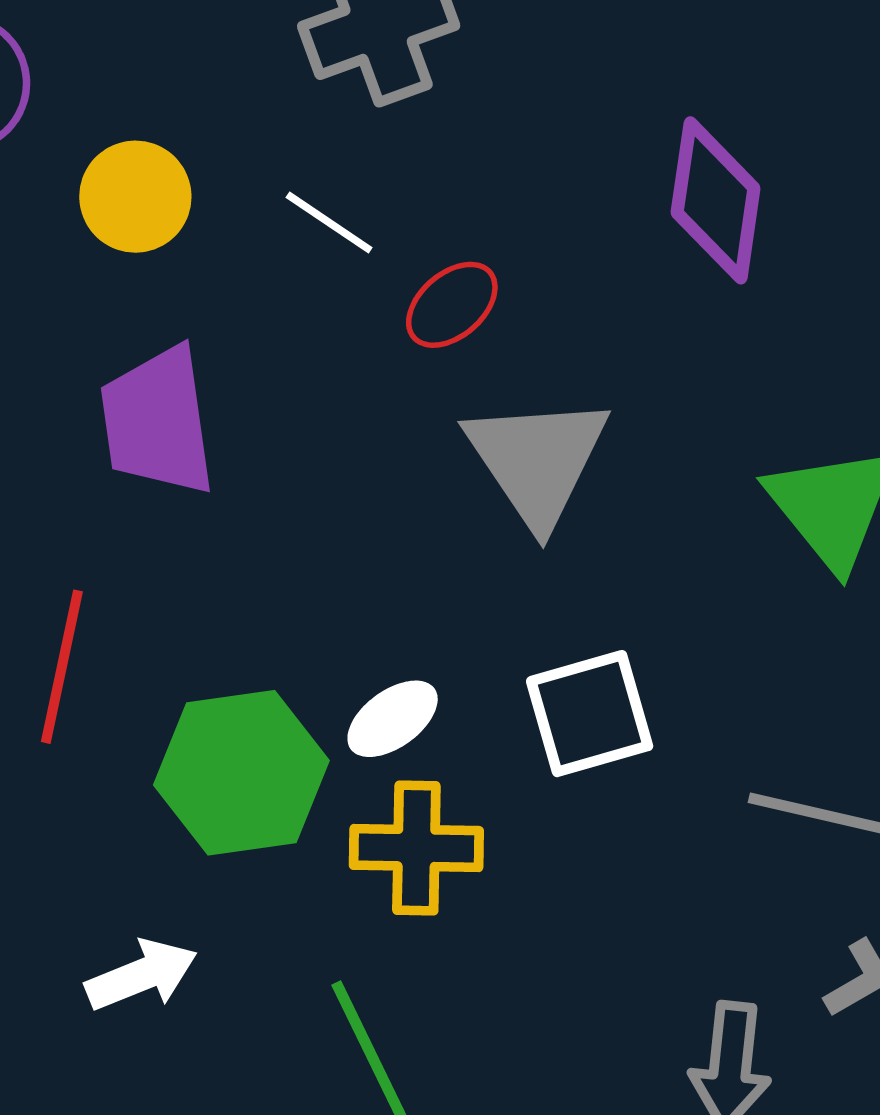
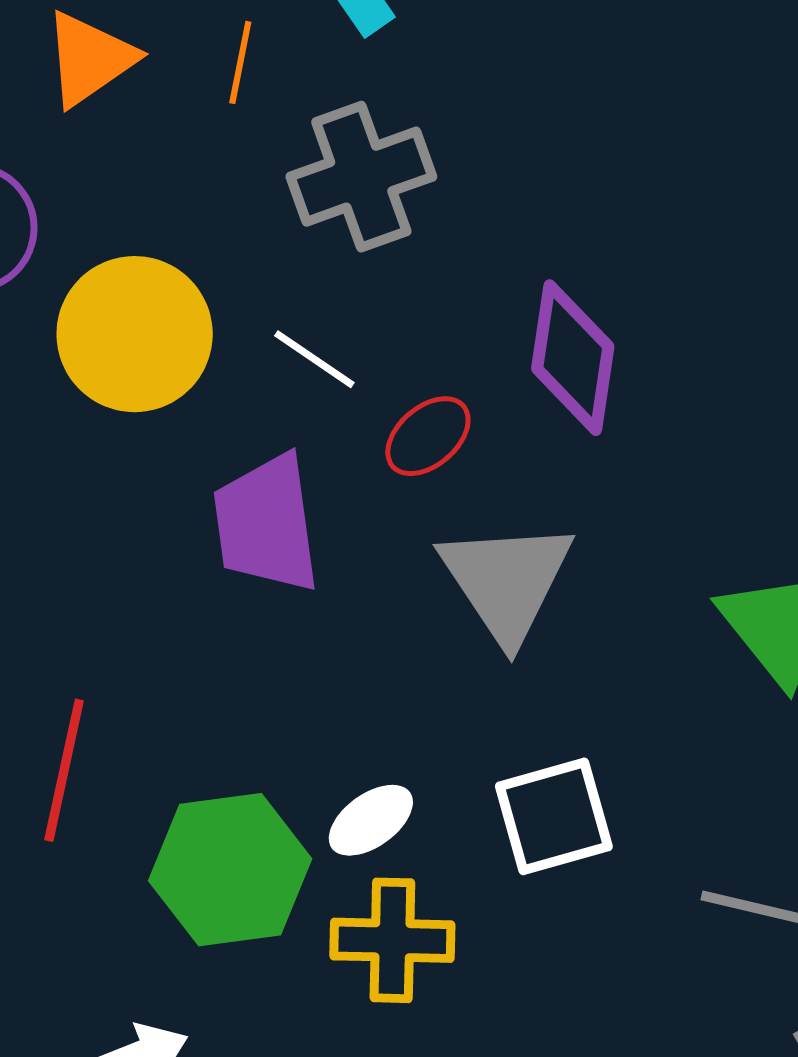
yellow circle: (135, 197) -> (135, 334), size x1.5
purple diamond: (716, 200) -> (573, 358), moved
purple trapezoid: (157, 421) -> (266, 524), moved

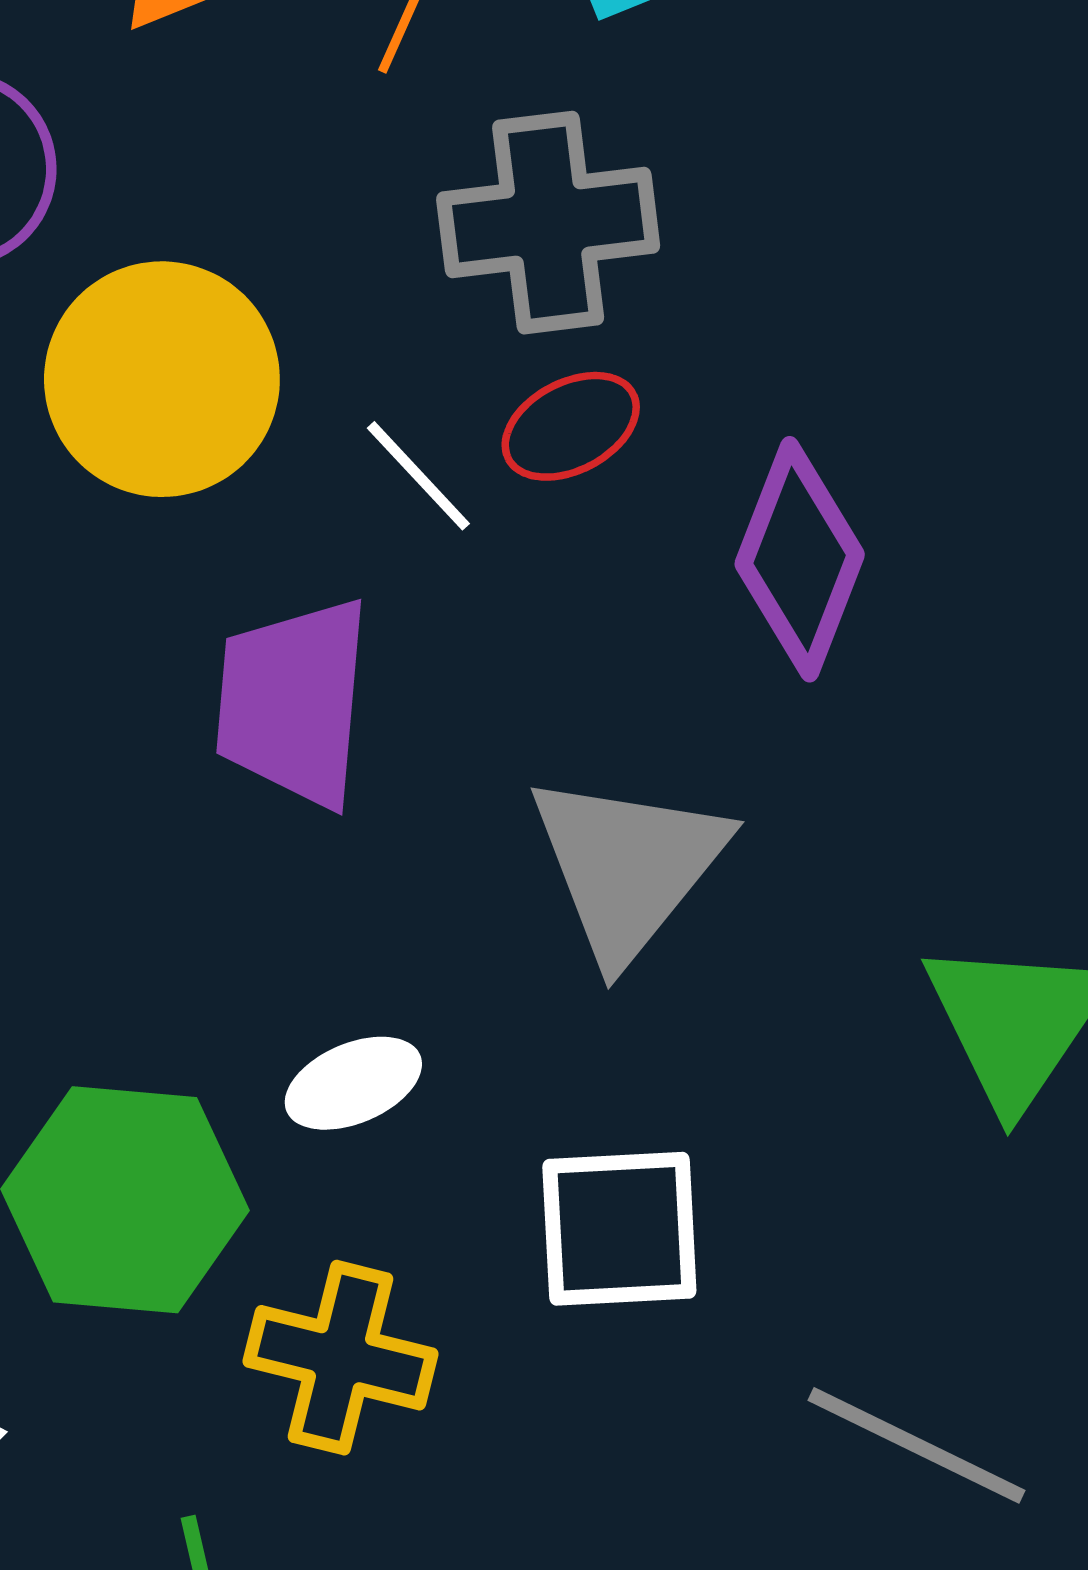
red ellipse: (428, 436) -> (571, 426), moved
white ellipse: (371, 820) -> (353, 1083), moved

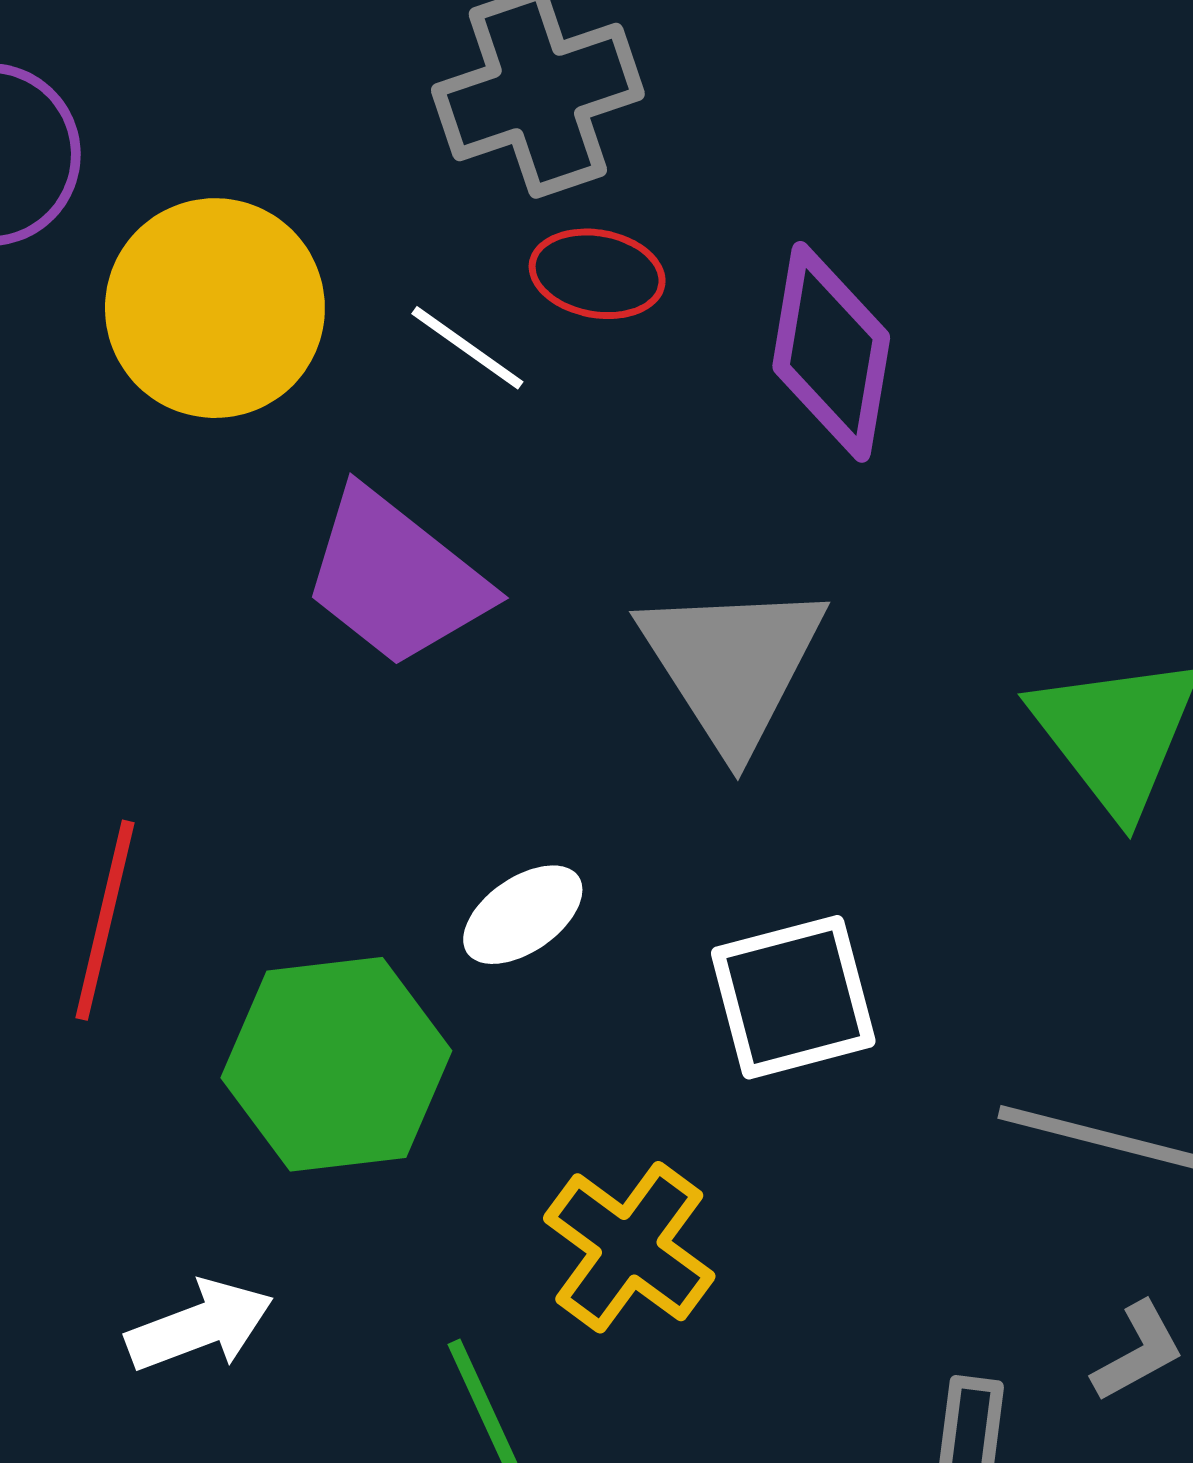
red ellipse: (571, 426) -> (597, 274), turned 50
purple trapezoid: (293, 702) -> (396, 578), turned -45
yellow cross: (340, 1358) -> (629, 1247), moved, turned 34

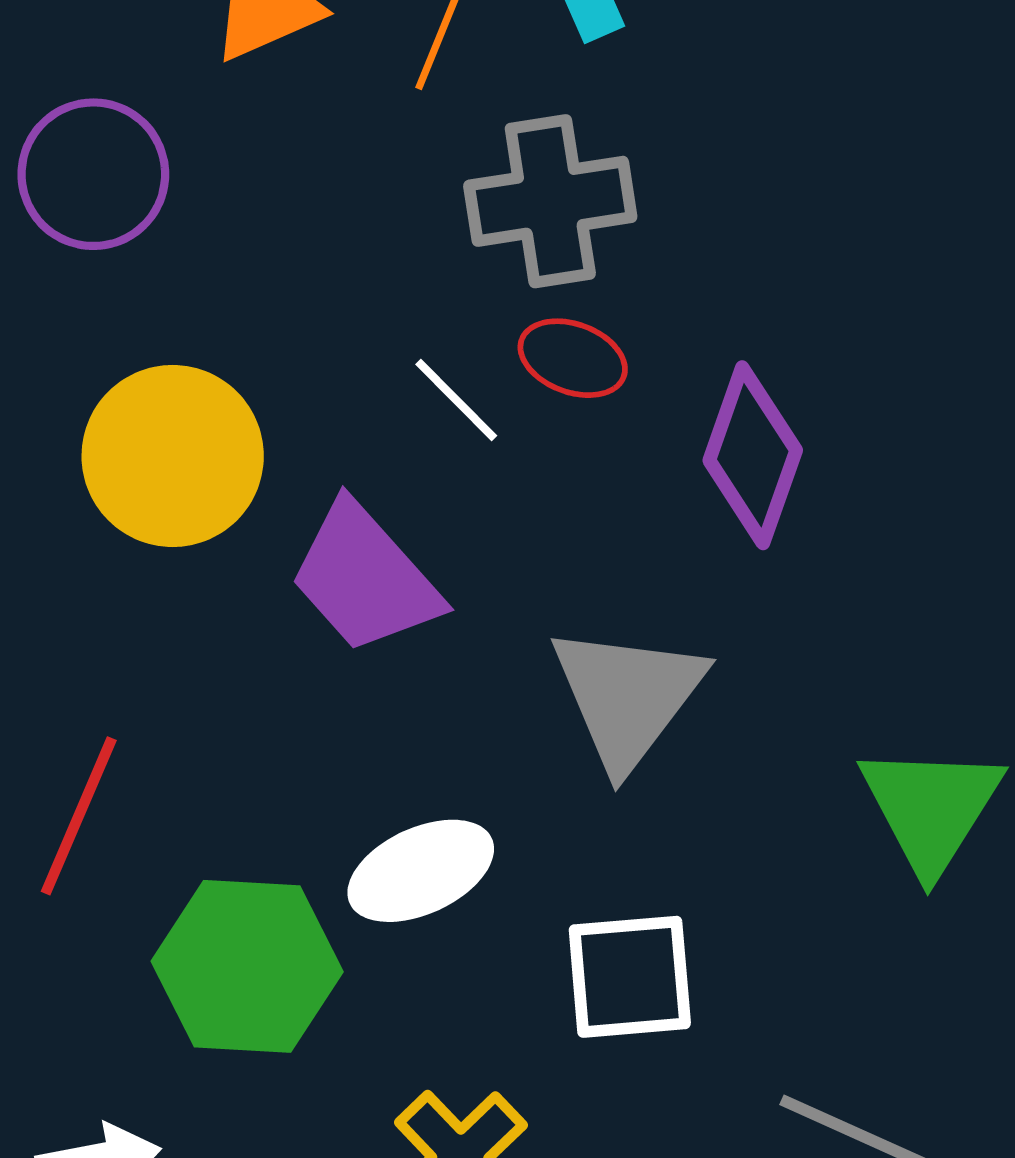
yellow circle: (215, 308) -> (173, 456), moved
white ellipse: (523, 915) -> (421, 871), size x1.4

